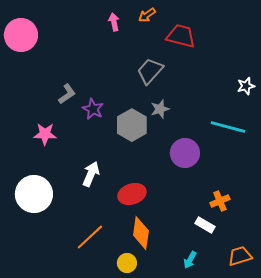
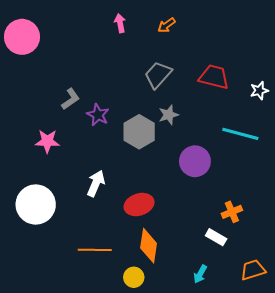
orange arrow: (147, 15) -> (166, 25), moved
red trapezoid: (181, 36) -> (214, 77), moved
orange line: (90, 237) -> (95, 250), turned 44

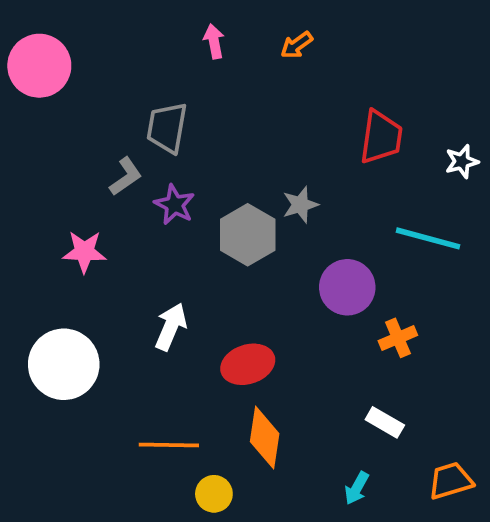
gray trapezoid: (158, 75) -> (167, 128), moved, turned -32
red trapezoid: (214, 77) -> (381, 137), turned 84
orange cross: (232, 212) -> (398, 338), moved
yellow circle: (134, 277) -> (214, 494), moved

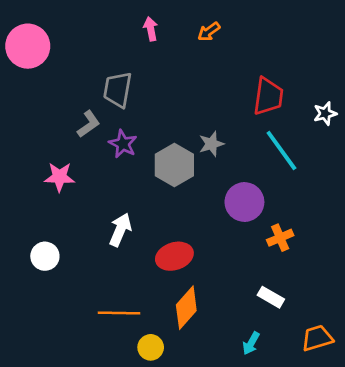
cyan line: (428, 238) -> (281, 150), moved, turned 39
white circle: (64, 364) -> (45, 256), size x0.6
orange diamond: (265, 438) -> (186, 308), turned 33

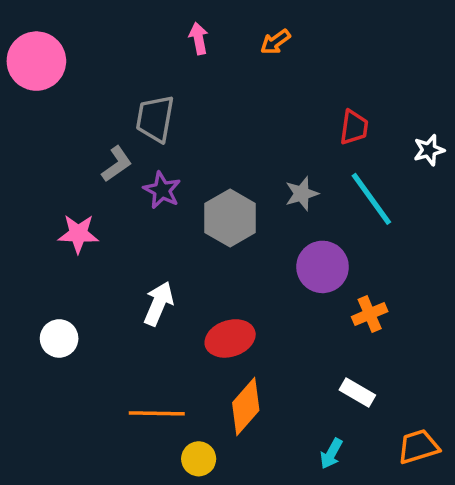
red trapezoid: (268, 96) -> (354, 127), size x0.7
gray star: (211, 144) -> (302, 194), moved

